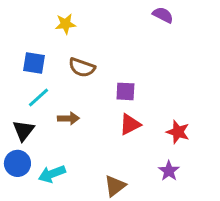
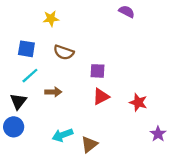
purple star: (169, 171) -> (158, 134), moved
cyan arrow: (52, 174) -> (63, 135), moved

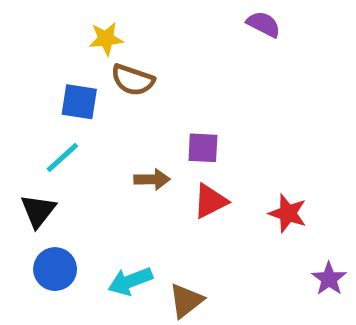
blue square: (26, 49) -> (79, 102), moved
brown semicircle: (64, 52) -> (133, 80), moved
brown arrow: (53, 92) -> (152, 179), moved
blue circle: (14, 127) -> (55, 269), moved

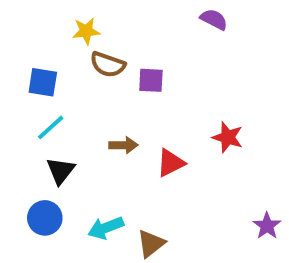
blue square: (79, 102) -> (43, 82), moved
purple square: (203, 148) -> (151, 80), moved
black triangle: (38, 211) -> (61, 171), moved
red star: (288, 213) -> (228, 137), moved

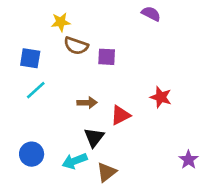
black triangle: (61, 171) -> (94, 137), moved

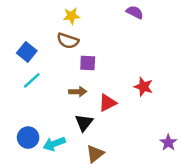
yellow star: (61, 22) -> (72, 16), moved
purple square: (107, 57) -> (88, 63), moved
blue square: (30, 58) -> (27, 52), turned 30
cyan arrow: (75, 161) -> (54, 144), moved

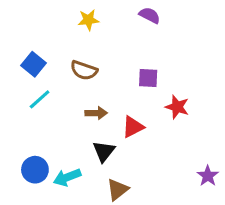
purple semicircle: (135, 12) -> (150, 15), moved
brown semicircle: (68, 41) -> (84, 70), moved
purple square: (88, 63) -> (148, 78), moved

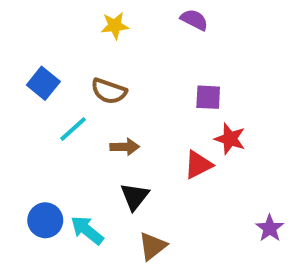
purple square: (148, 78) -> (208, 97), moved
cyan line: (40, 99) -> (73, 129), moved
red triangle: (133, 127) -> (198, 165), moved
cyan arrow: (67, 177) -> (87, 230), turned 60

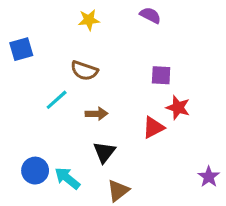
blue square: (43, 83) -> (21, 49), moved, turned 35

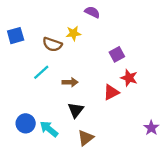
purple semicircle: (150, 15) -> (92, 12), moved
yellow star: (89, 20) -> (73, 33), moved
brown semicircle: (84, 71) -> (52, 44), moved
purple square: (161, 75) -> (117, 54), turned -32

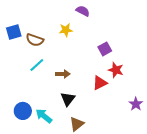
brown semicircle: (52, 44) -> (35, 40), moved
purple star: (151, 128) -> (136, 104), moved

